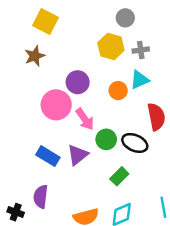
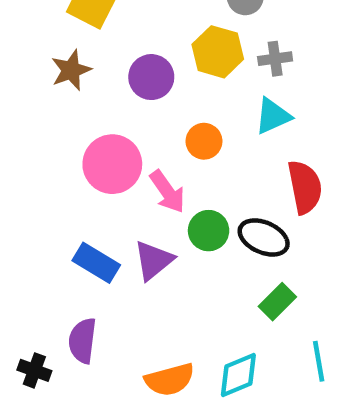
purple circle: (78, 82) -> (151, 77), moved
orange circle: (118, 91) -> (204, 141), moved
green rectangle: (119, 176) -> (277, 302), moved

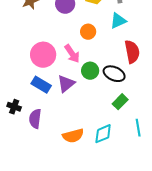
pink circle: (112, 164) -> (43, 55), moved
black cross: (34, 370) -> (14, 107), moved

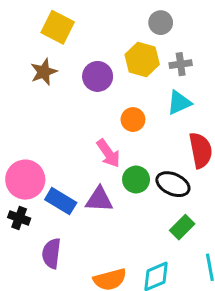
pink circle: (43, 55) -> (25, 180), moved
purple triangle: (66, 84) -> (99, 200), turned 42
black cross: (14, 107) -> (19, 218), moved

